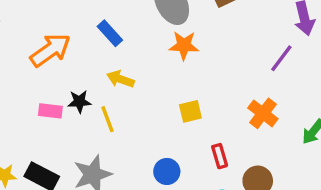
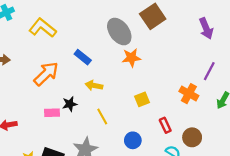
purple line: (281, 58) -> (209, 71), moved
yellow line: (108, 119) -> (102, 117), moved

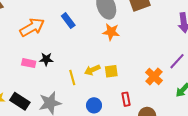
yellow arrow: (94, 86) -> (92, 70), moved, turned -49

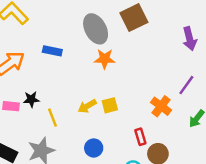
blue rectangle: (68, 21) -> (52, 51), turned -35
yellow line: (72, 78) -> (52, 118), moved
red rectangle: (126, 99) -> (140, 137), moved

